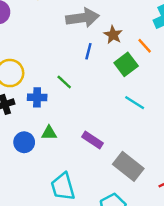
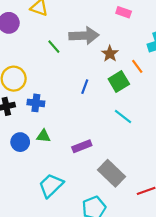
blue line: (88, 51) -> (85, 87), moved
green line: (64, 82) -> (54, 47), moved
purple rectangle: (93, 140) -> (82, 146), turned -60
cyan trapezoid: (63, 187) -> (51, 185), turned 56

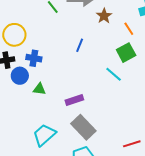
green square: (119, 81) -> (126, 53), moved
blue circle: (20, 142) -> (20, 76), moved
gray rectangle: (111, 173) -> (83, 127), moved

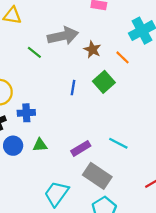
green square: (126, 53) -> (104, 82), moved
cyan line: (114, 74) -> (118, 143), moved
blue circle: (20, 76) -> (13, 146), moved

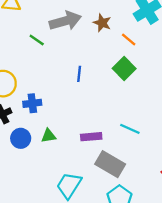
brown star: (92, 49) -> (102, 23), moved
green square: (104, 82) -> (124, 69), moved
purple rectangle: (81, 148) -> (91, 137), turned 30

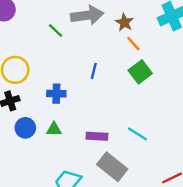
orange line: (129, 39) -> (133, 44), moved
blue cross: (32, 103) -> (56, 94), moved

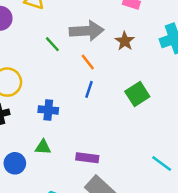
orange line: (133, 44) -> (88, 62), moved
blue circle: (25, 128) -> (15, 163), moved
cyan line: (137, 134) -> (162, 163), moved

